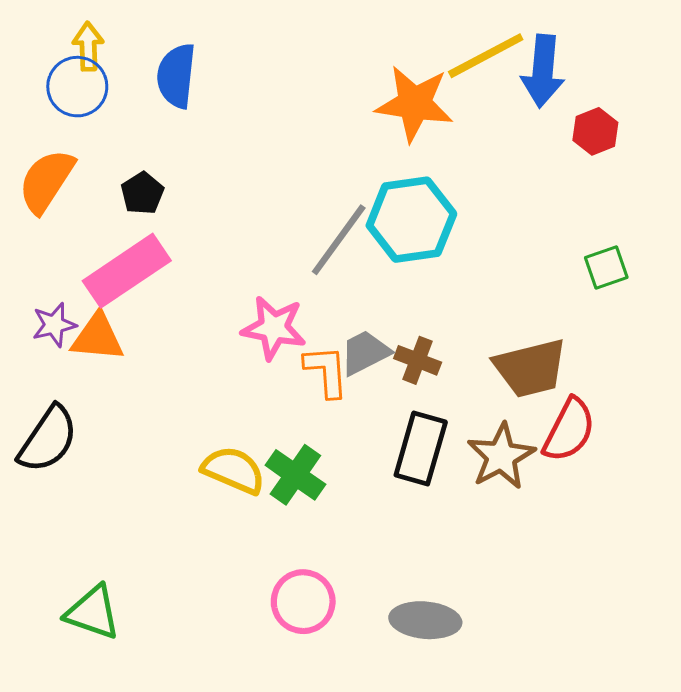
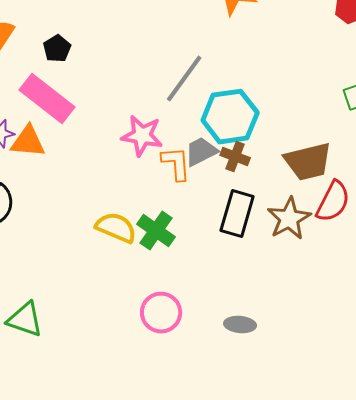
cyan hexagon: (411, 220) -> (230, 117), moved
pink rectangle: (127, 271) -> (47, 99), turned 72
gray ellipse: (425, 620) -> (240, 325), size x0.7

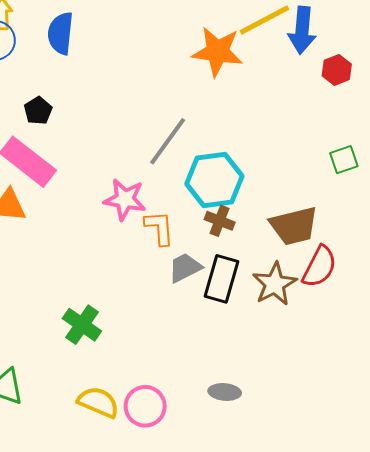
gray trapezoid: (201, 152) -> (185, 268), moved
yellow semicircle: (116, 228) -> (98, 402), moved
green cross: (156, 231) -> (82, 325), moved
pink circle: (161, 313) -> (145, 406), moved

